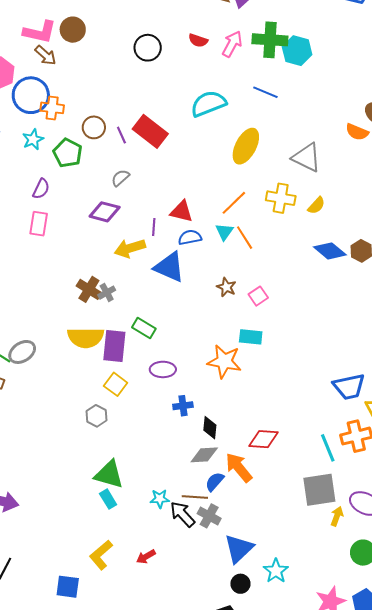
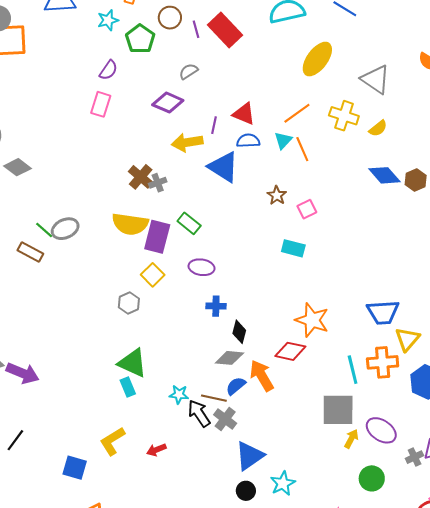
orange star: (224, 361) -> (312, 320), moved

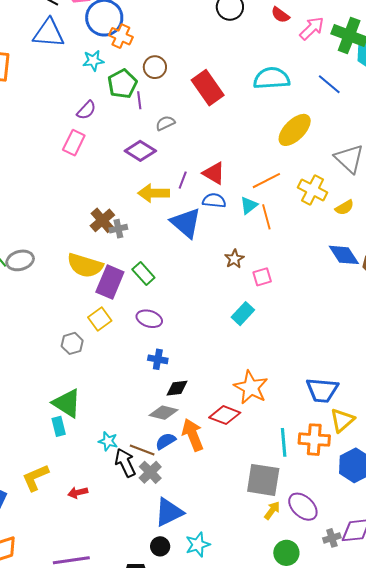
purple line: (196, 29) -> (139, 100), moved
cyan rectangle: (293, 248) -> (243, 314), turned -70
black diamond: (239, 332) -> (177, 388), turned 60

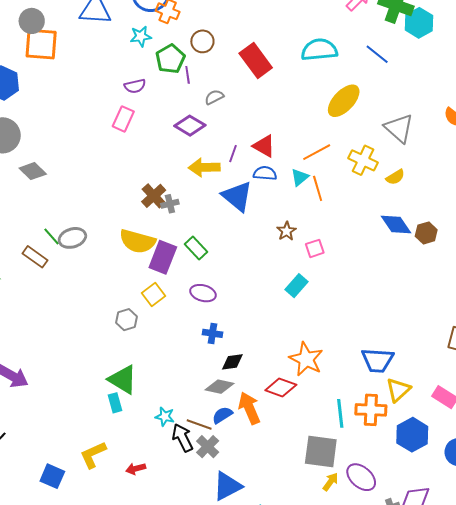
purple semicircle: (86, 110) -> (135, 86), turned 35

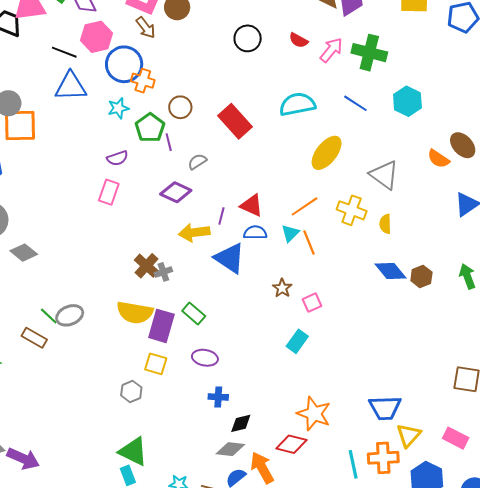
cyan hexagon: (419, 23) -> (407, 101), moved
yellow semicircle: (395, 177) -> (385, 224), turned 126
yellow square: (154, 294) -> (156, 364), turned -30

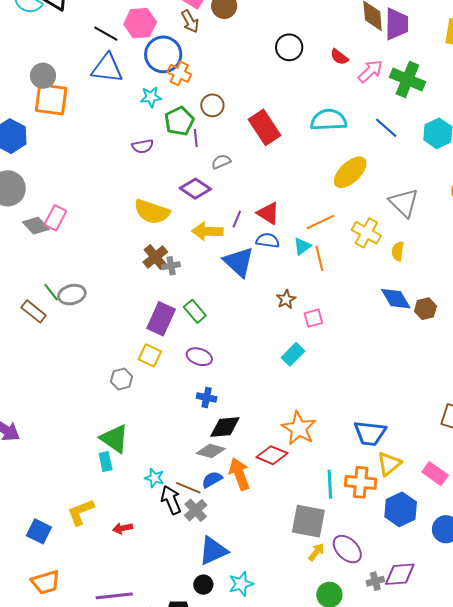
pink rectangle: (109, 192) -> (55, 218), moved
yellow semicircle: (135, 312) -> (152, 212), moved
black diamond: (241, 423) -> (225, 427), size x1.4

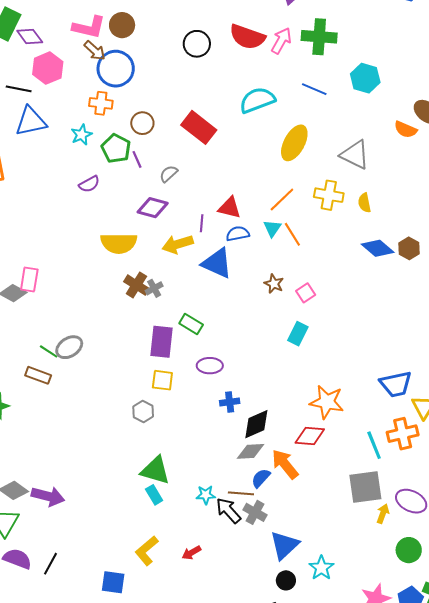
blue circle: (163, 54) -> (116, 69), moved
red semicircle: (339, 57) -> (247, 37), size x1.8

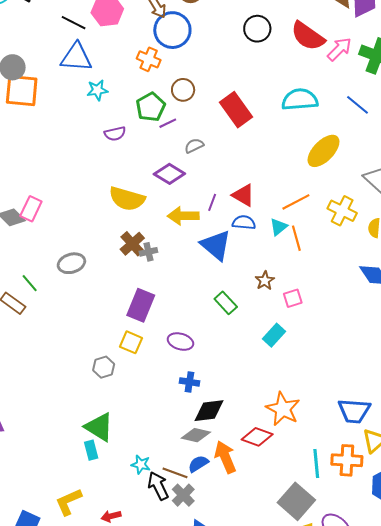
cyan star: (81, 135) -> (97, 90), moved
purple line: (137, 159) -> (168, 123), turned 72
green rectangle: (191, 324) -> (226, 303), moved
gray ellipse: (69, 347) -> (71, 263), moved
gray square: (365, 487) -> (296, 501), turned 33

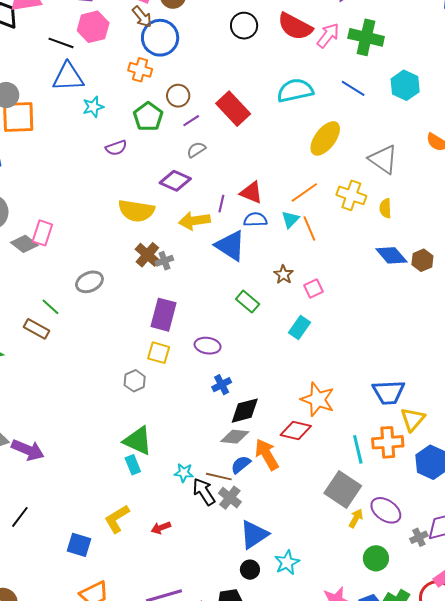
purple line: (168, 123) -> (191, 121), moved
blue cross: (189, 382) -> (222, 385), turned -30

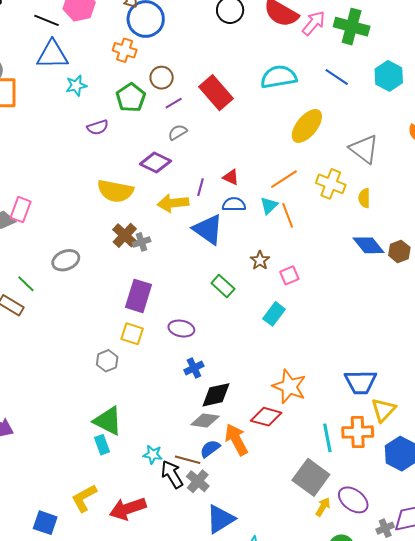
red triangle: (251, 193) -> (231, 177), size x0.7
red arrow: (161, 528) -> (128, 509), size x1.8

